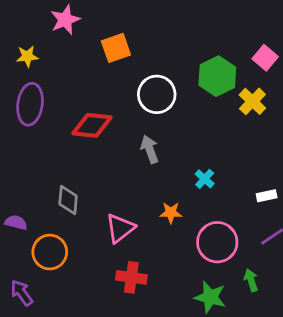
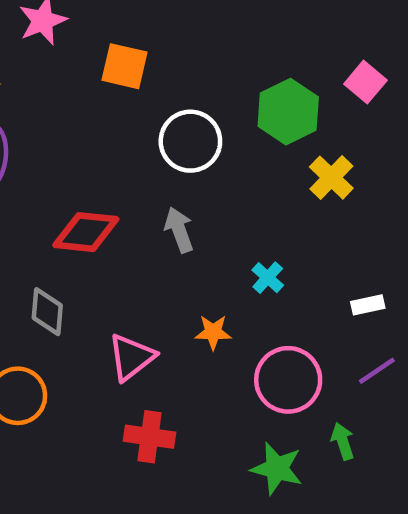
orange square: (116, 48) -> (125, 66), turned 32
yellow cross: (252, 101) -> (331, 178), moved
red diamond: (92, 125) -> (86, 232), moved

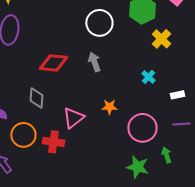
cyan cross: (268, 278) -> (148, 77), moved
purple line: (377, 371) -> (181, 124), turned 30
red cross: (150, 437) -> (53, 142), moved

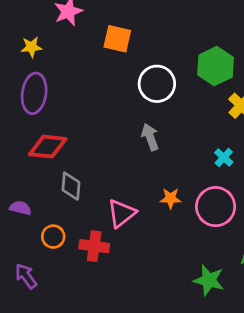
red diamond: (53, 63) -> (48, 147), moved
pink circle: (142, 128) -> (216, 207), moved
orange circle: (23, 135) -> (53, 237), size x0.7

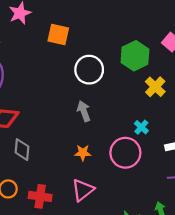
orange star: (171, 198) -> (83, 153), moved
pink circle: (216, 207) -> (125, 153), moved
pink triangle: (121, 213) -> (83, 190), moved

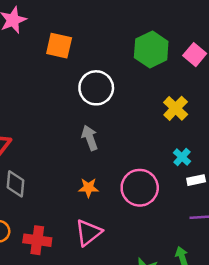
green hexagon: (135, 56) -> (151, 49), moved
cyan cross: (141, 127) -> (182, 157), moved

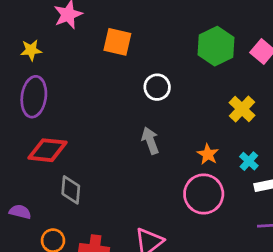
white circle: (96, 88) -> (157, 87), size x0.7
orange star: (88, 188) -> (208, 154), moved, turned 30

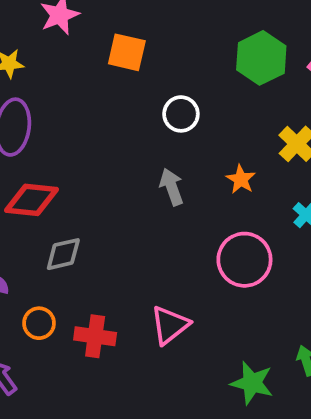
orange star: (208, 154) -> (241, 179), moved
gray diamond: (71, 190) -> (63, 254), turned 72

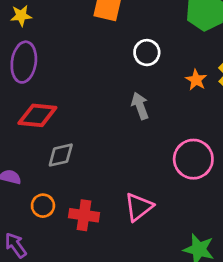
orange star: (241, 179) -> (196, 80), moved

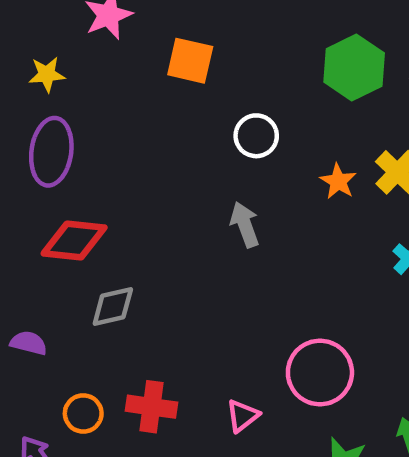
pink circle: (193, 159) -> (320, 373), moved
orange circle: (43, 206) -> (83, 413), moved
pink triangle: (139, 207) -> (243, 416), moved, size x0.7

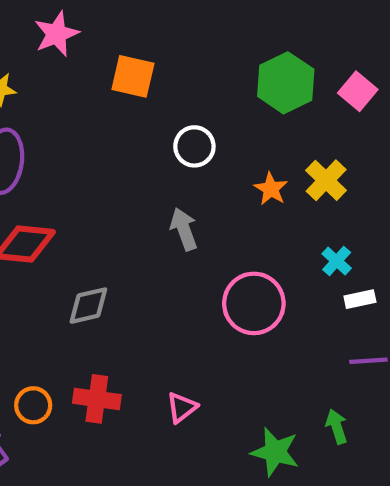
gray diamond: (113, 307) -> (88, 306), moved
pink circle: (320, 373) -> (254, 303), moved

